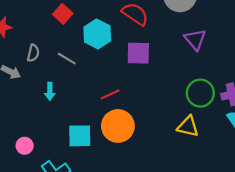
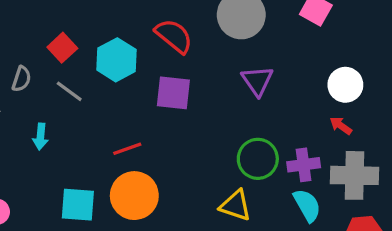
red square: (63, 14) -> (62, 48), moved

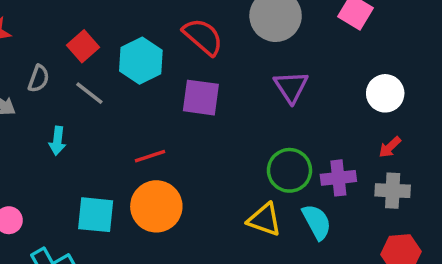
red arrow: (341, 126) -> (390, 147), moved, turned -80
gray cross: (355, 175) -> (393, 191), size x0.7
cyan semicircle: (307, 205) -> (317, 222), moved

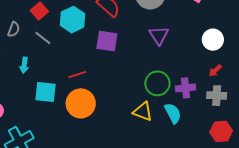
cyan square: (96, 215) -> (46, 92), moved

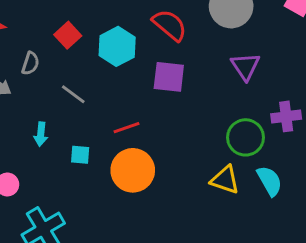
gray line: (43, 38) -> (73, 94), moved
cyan arrow: (24, 65) -> (41, 134), moved
purple cross: (186, 88) -> (286, 116), moved
cyan square: (46, 92) -> (80, 155), size x0.6

